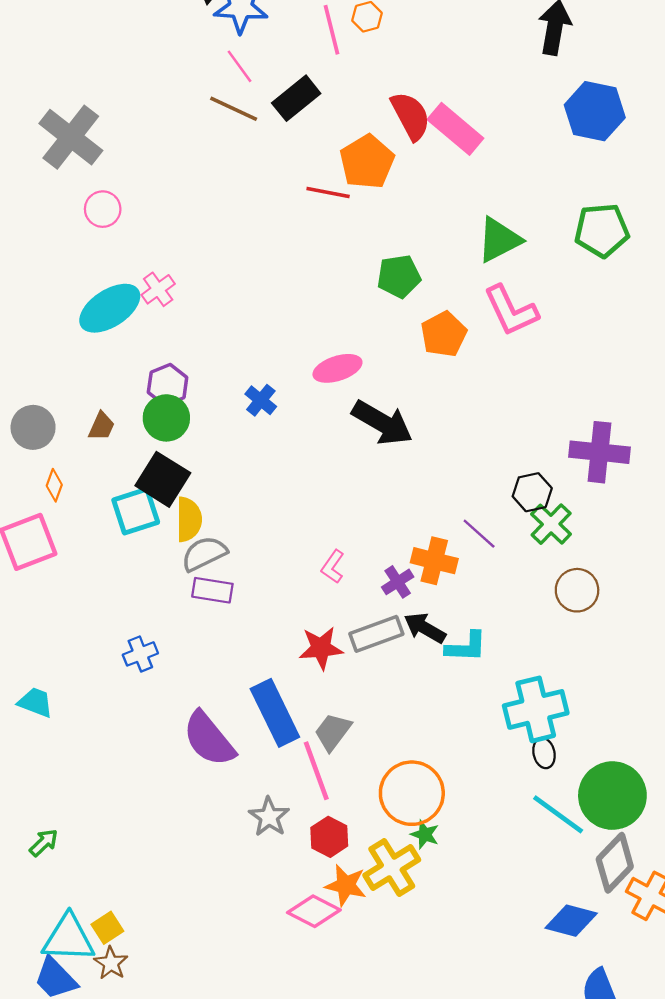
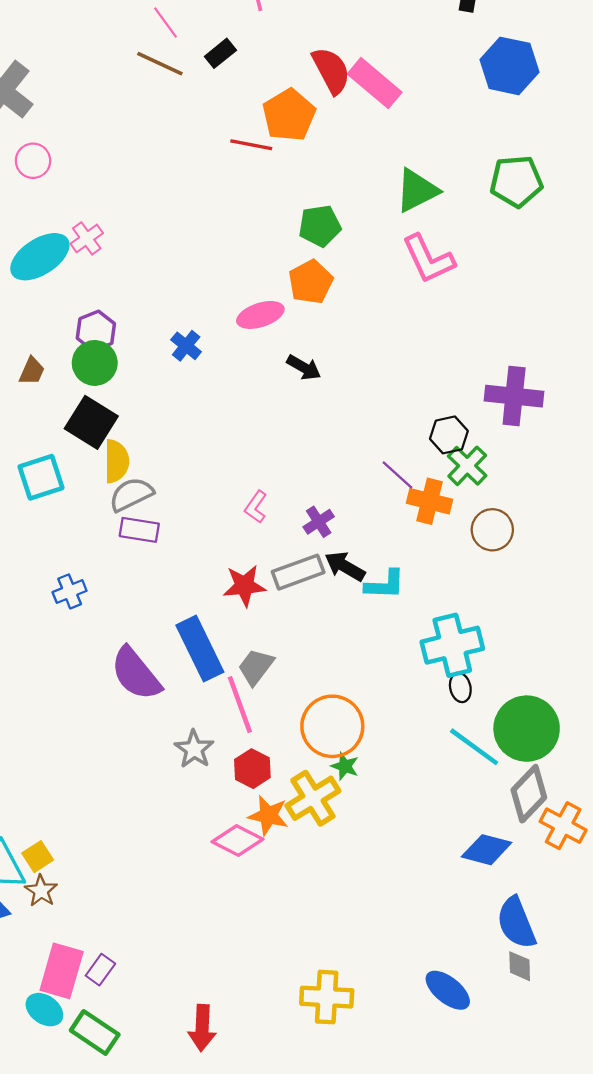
black rectangle: (296, 98) -> (220, 53), size x0.7
orange pentagon: (444, 334) -> (311, 282), moved
black arrow: (382, 423) -> (304, 368), size x0.6
cyan square: (136, 511) -> (41, 477), moved
orange cross: (434, 561) -> (429, 501), moved

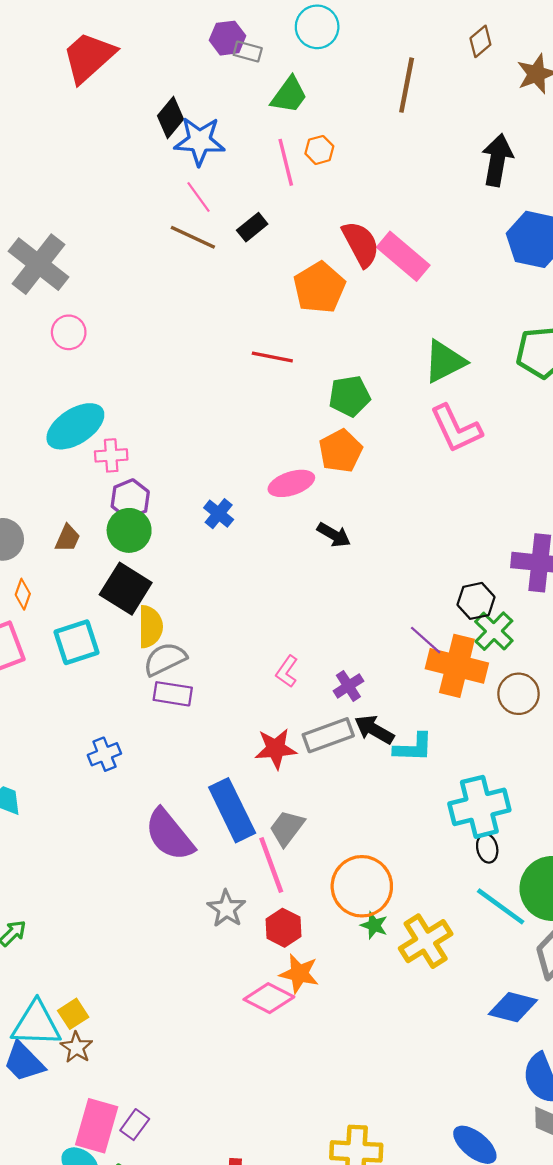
red line: (251, 145) -> (272, 357), moved
pink cross: (87, 238) -> (111, 455), moved, turned 32
orange cross: (429, 501) -> (457, 666), size x1.4
yellow cross: (313, 798) -> (426, 941), moved

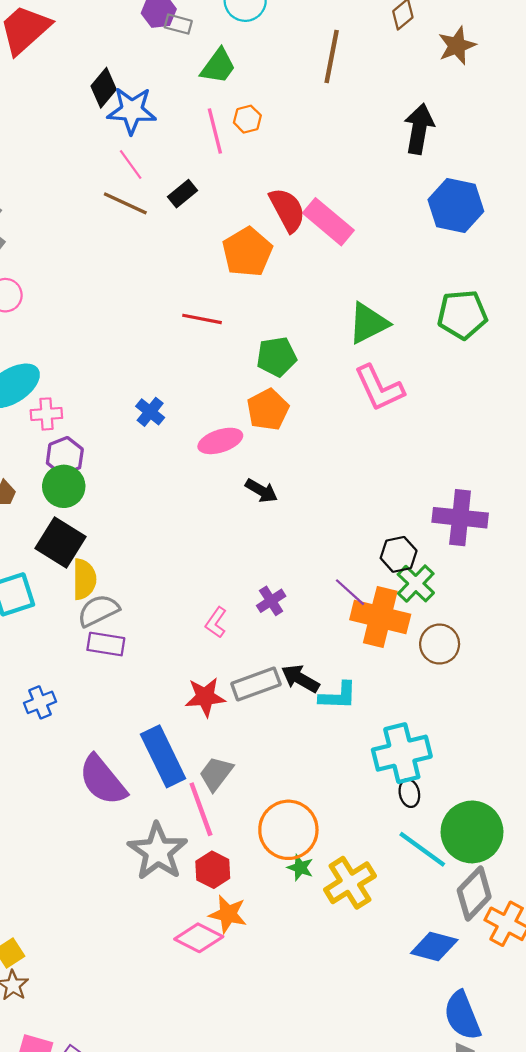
blue cross: (219, 514) -> (150, 412), moved
purple cross: (348, 686) -> (271, 601), moved
gray star: (226, 909) -> (158, 851), size x1.6

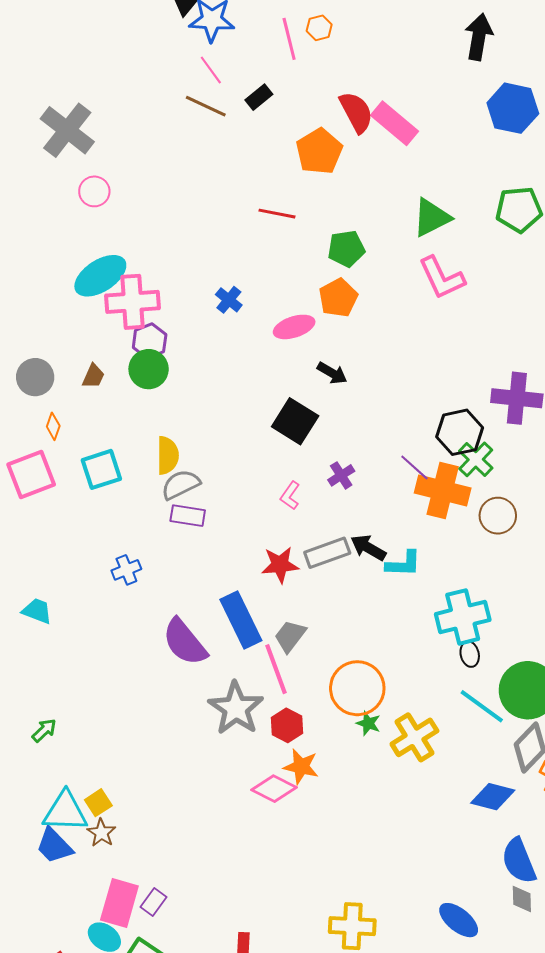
pink cross: (46, 414) -> (132, 302), size x1.8
black square: (60, 543) -> (295, 421), moved
black hexagon: (399, 554) -> (460, 432), size x1.4

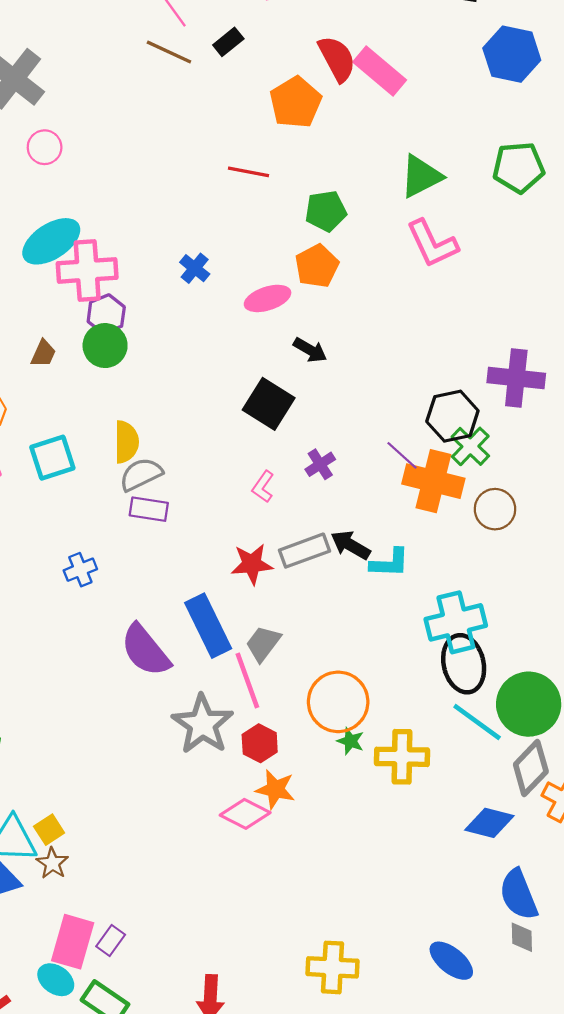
black ellipse: (470, 654) -> (464, 664), size x2.0
yellow cross: (414, 737) -> (402, 757), turned 33

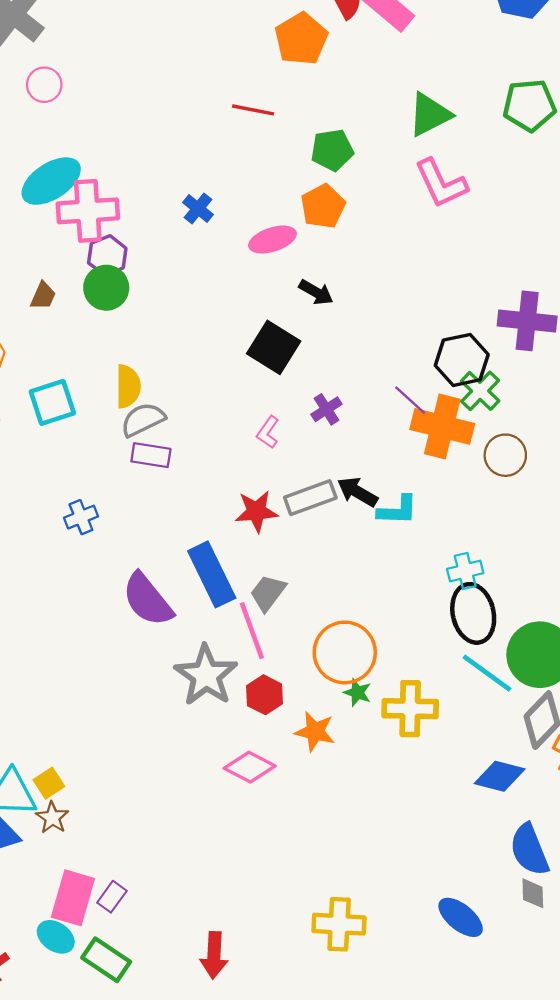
cyan cross: (456, 622) -> (465, 571), size x0.6
orange star: (275, 789) -> (315, 732), moved

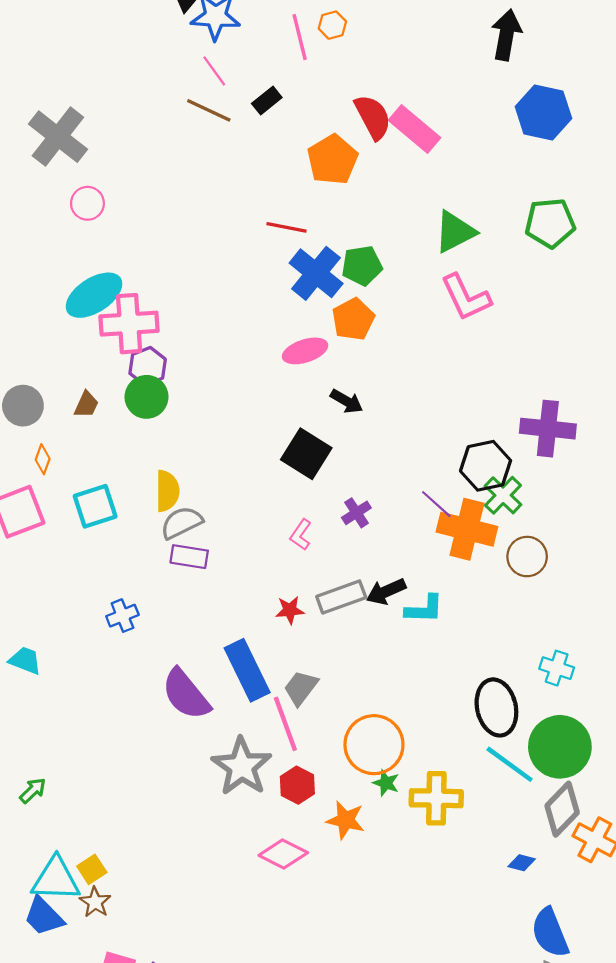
blue cross: (198, 209) -> (316, 273), moved, size x1.8
black arrow: (357, 492) -> (386, 592), turned -54
red star: (256, 511) -> (290, 610), size x0.7
cyan cross: (465, 571) -> (557, 668), moved, turned 32
blue diamond: (500, 776) -> (522, 863), size x0.6

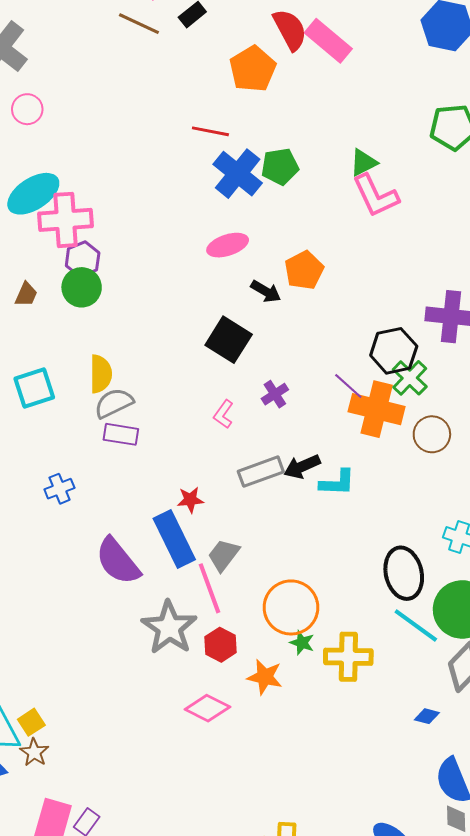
green triangle: (455, 232) -> (363, 163), moved, size x0.7
orange pentagon: (353, 319) -> (304, 270), moved
red star: (290, 610) -> (190, 500), moved

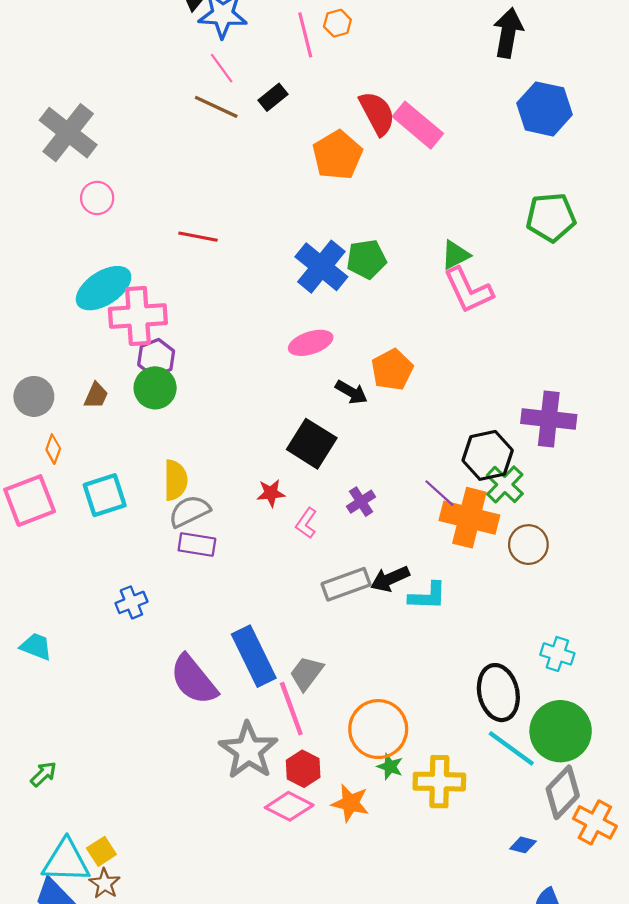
red line: (210, 131) -> (198, 237), moved
red star: (190, 500) -> (271, 493), moved
pink diamond: (207, 708) -> (289, 806), moved

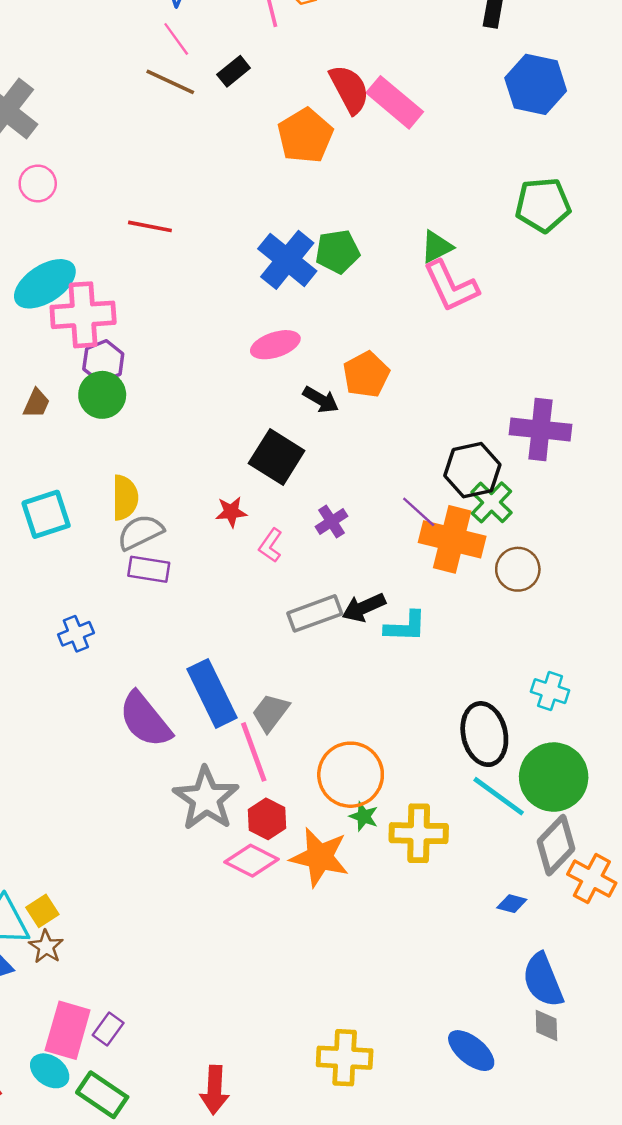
orange star: (350, 803) -> (320, 857), size x1.4

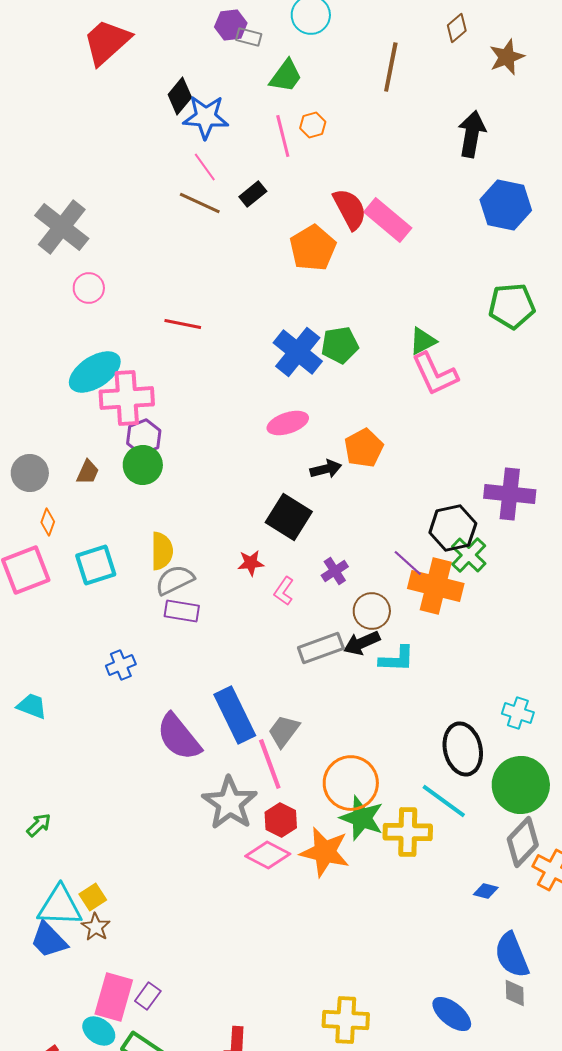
black arrow: (321, 400) -> (326, 469), turned -44
brown circle: (518, 569) -> (372, 611), moved
cyan line: (499, 796) -> (444, 801), moved
green star: (364, 816) -> (362, 818), size x1.8

